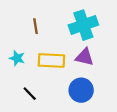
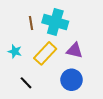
cyan cross: (83, 25) -> (55, 22), moved, turned 35
yellow rectangle: (51, 60) -> (45, 53), turned -50

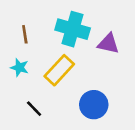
brown line: (31, 23) -> (25, 34), moved
purple triangle: (75, 50) -> (108, 44), moved

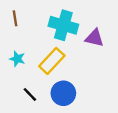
brown line: (25, 34) -> (15, 18), moved
blue circle: (94, 105) -> (63, 93), moved

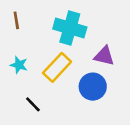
purple triangle: (94, 38) -> (104, 56), moved
blue circle: (63, 93) -> (93, 87), moved

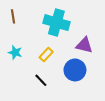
yellow rectangle: (57, 67) -> (46, 55), size x0.6
black line: (33, 104) -> (41, 80), moved

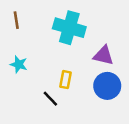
yellow rectangle: (46, 55) -> (65, 80), moved, turned -32
blue circle: (75, 70) -> (107, 86), moved

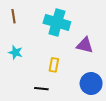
blue circle: (107, 86) -> (91, 83), moved
black line: (50, 99) -> (41, 89), moved, turned -40

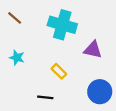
brown line: (13, 16) -> (15, 18), turned -40
yellow rectangle: (54, 65) -> (59, 71), turned -56

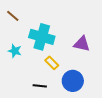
cyan cross: (62, 25) -> (42, 37), moved
blue circle: (100, 92) -> (73, 81), moved

